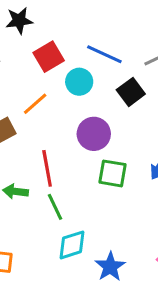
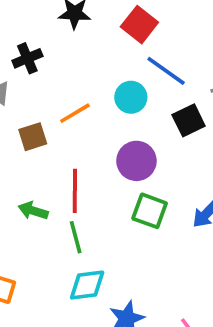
red square: (49, 57) -> (139, 25), moved, turned -32

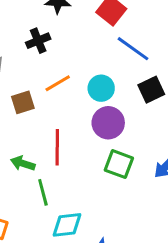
black cross: (27, 58) -> (38, 41), moved
cyan circle: (131, 97) -> (101, 88), moved
green line: (76, 237) -> (43, 192), moved

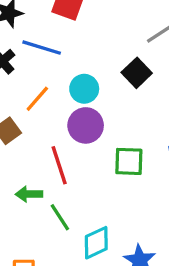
blue line: (133, 49) -> (42, 48), moved
purple circle: (108, 123) -> (86, 125), moved

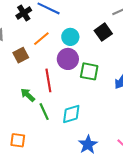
green square: (129, 161) -> (89, 71), moved
green arrow: (29, 194) -> (28, 95), turned 35
cyan diamond: (96, 243) -> (71, 114), moved

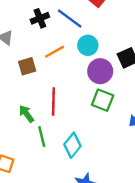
cyan circle: (70, 37) -> (88, 45), moved
purple circle: (68, 59) -> (100, 71), moved
cyan diamond: (71, 114) -> (72, 145), turned -45

